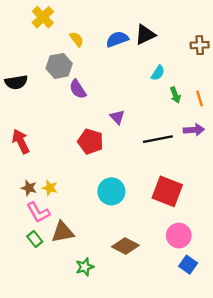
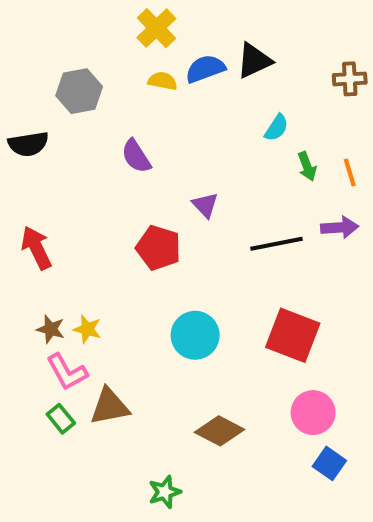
yellow cross: (43, 17) -> (156, 28), moved
yellow semicircle: (77, 39) -> (163, 81), moved, turned -42
gray hexagon: (59, 66) -> (79, 91), moved
green star: (85, 267) -> (165, 492), moved

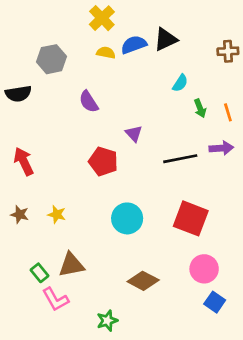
brown star: (51, 329) -> (20, 214), moved
pink L-shape: (67, 372) -> (55, 299), moved

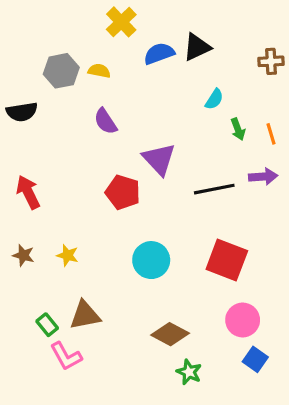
yellow semicircle: (106, 53) -> (99, 71), moved
purple triangle: (134, 134) -> (159, 159), size x1.6
green star: (107, 321) -> (189, 372), moved, turned -30

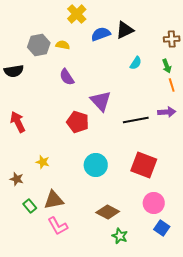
green arrow: (238, 129) -> (167, 66), moved
brown star: (23, 255) -> (17, 179), moved
pink L-shape: (66, 356) -> (58, 226), moved

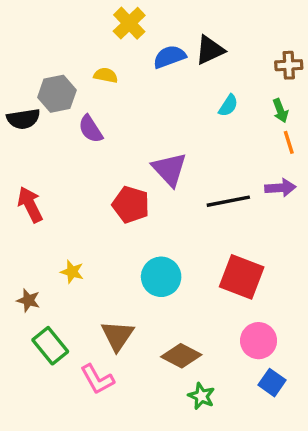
gray hexagon: (39, 45) -> (57, 94), moved
purple semicircle: (67, 77) -> (91, 129), moved
brown triangle: (54, 200) -> (117, 336), moved, turned -45
green rectangle: (30, 206) -> (50, 346), size x1.5

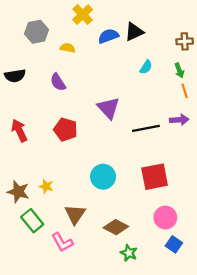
gray hexagon: (57, 94) -> (36, 32), moved
red pentagon: (131, 205) -> (65, 129), moved
yellow star: (72, 272) -> (46, 186), moved
red square: (242, 277) -> (155, 177), turned -32
brown star: (28, 300) -> (18, 192), size x1.5

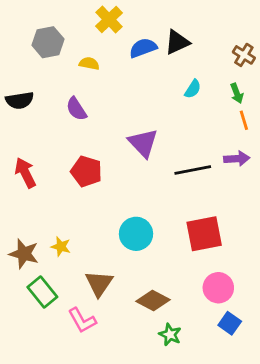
brown cross: (185, 41) -> (244, 55), turned 35

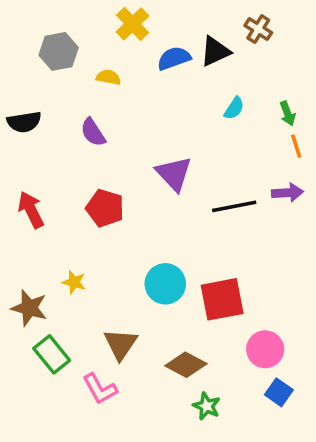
brown cross: (244, 55) -> (258, 29), moved
red square: (204, 234) -> (222, 299), moved
yellow star: (61, 247) -> (74, 282), moved

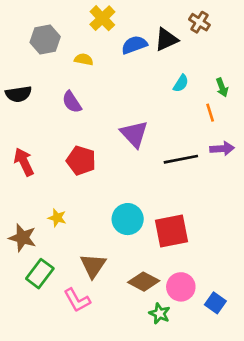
orange line: (296, 146) -> (210, 113), moved
pink circle: (265, 349) -> (181, 287), moved
green rectangle: (52, 354) -> (40, 274), turned 76

